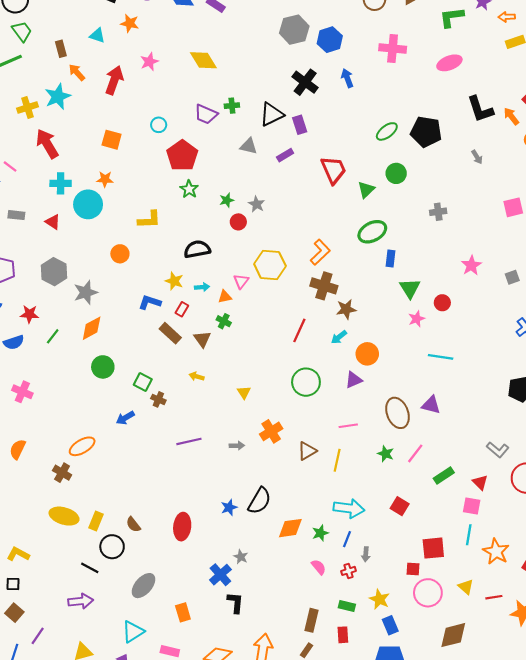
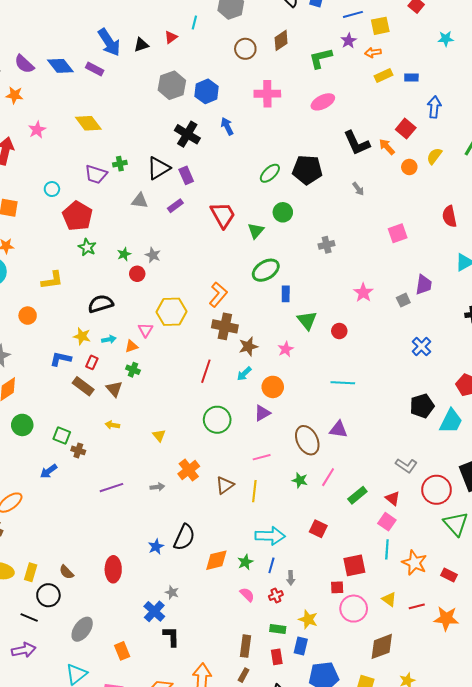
pink star: (417, 319) -> (286, 349), moved
pink square: (472, 506) -> (387, 522), turned 30
blue rectangle: (390, 625) -> (301, 646), moved, turned 42

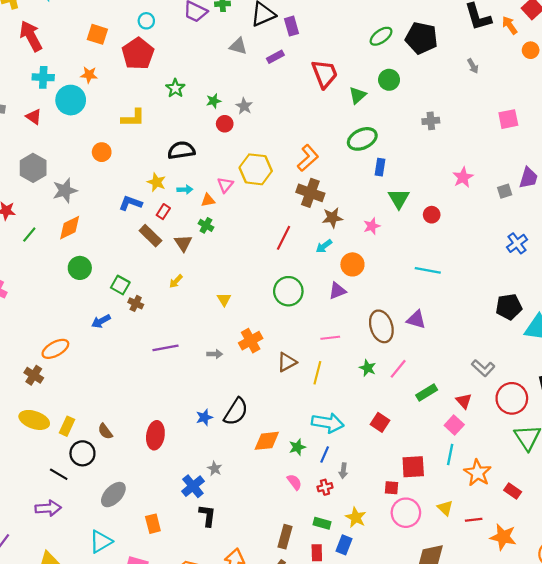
red pentagon: (77, 216) -> (138, 54), moved
yellow arrow: (112, 425) -> (176, 281), turned -64

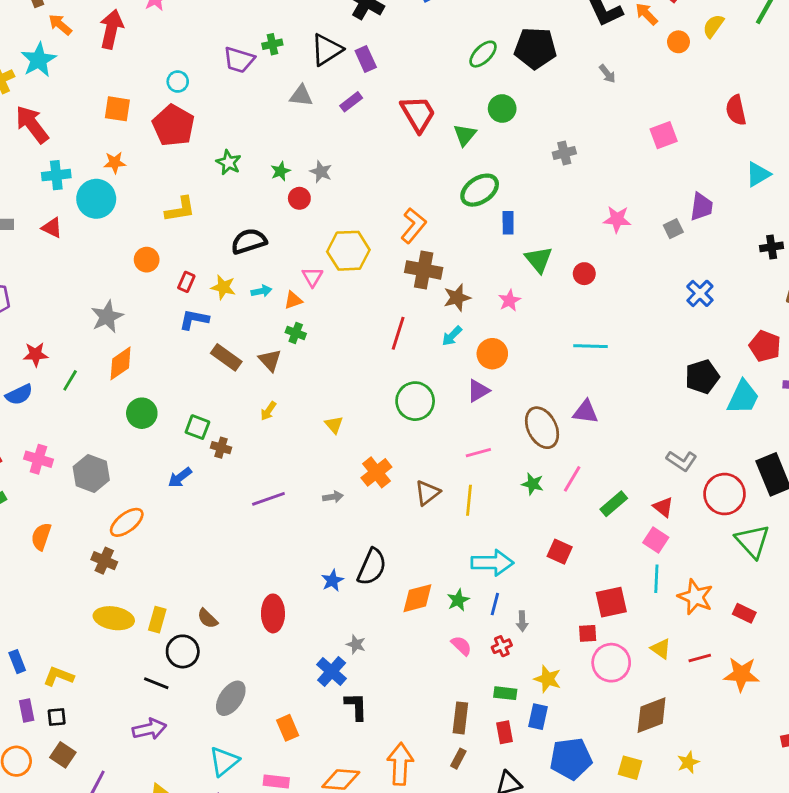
gray hexagon: (33, 168) -> (91, 473), moved
pink star: (463, 177) -> (617, 219), turned -30
red rectangle: (163, 212) -> (186, 282), moved

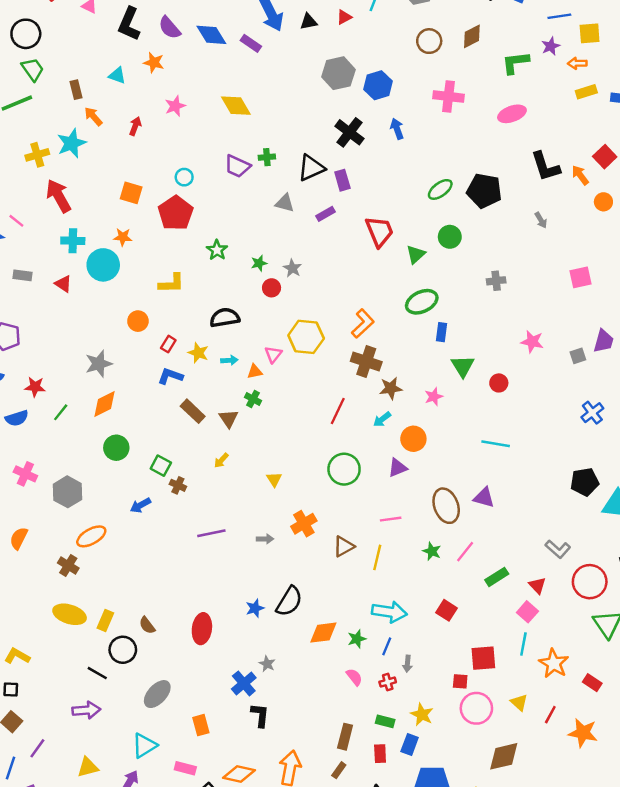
red arrow: (111, 29) -> (135, 126), size x0.6
red line: (700, 658) -> (550, 715), turned -54

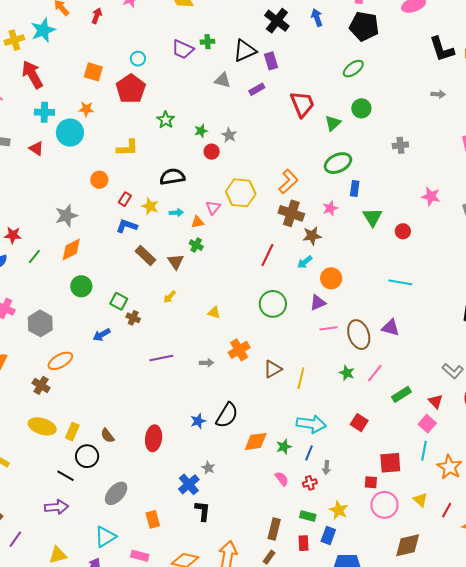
black pentagon: (484, 191) -> (364, 26), moved
gray arrow: (541, 220) -> (438, 94), turned -56
pink star: (434, 397) -> (330, 208), moved
yellow triangle: (274, 479) -> (214, 313), turned -40
pink line: (391, 519) -> (329, 328), moved

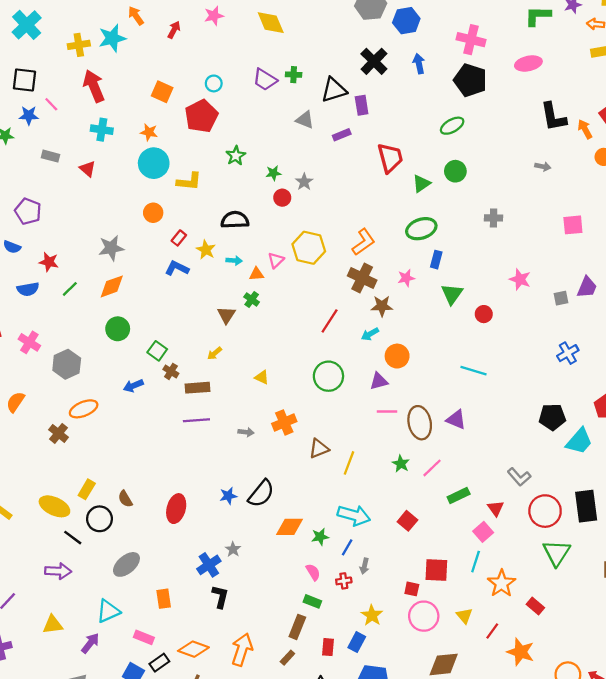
cyan circle: (70, 133) -> (154, 163), moved
brown rectangle: (145, 255) -> (197, 388), moved, turned -55
yellow ellipse: (42, 426) -> (54, 506), moved
green rectangle: (308, 516) -> (312, 601), moved

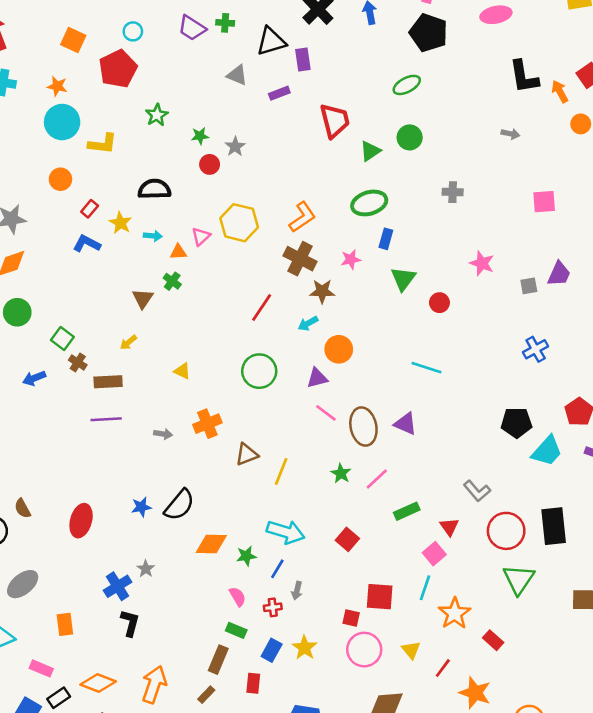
pink line: (387, 411) -> (326, 413), turned 36
blue rectangle: (357, 642) -> (272, 650), moved

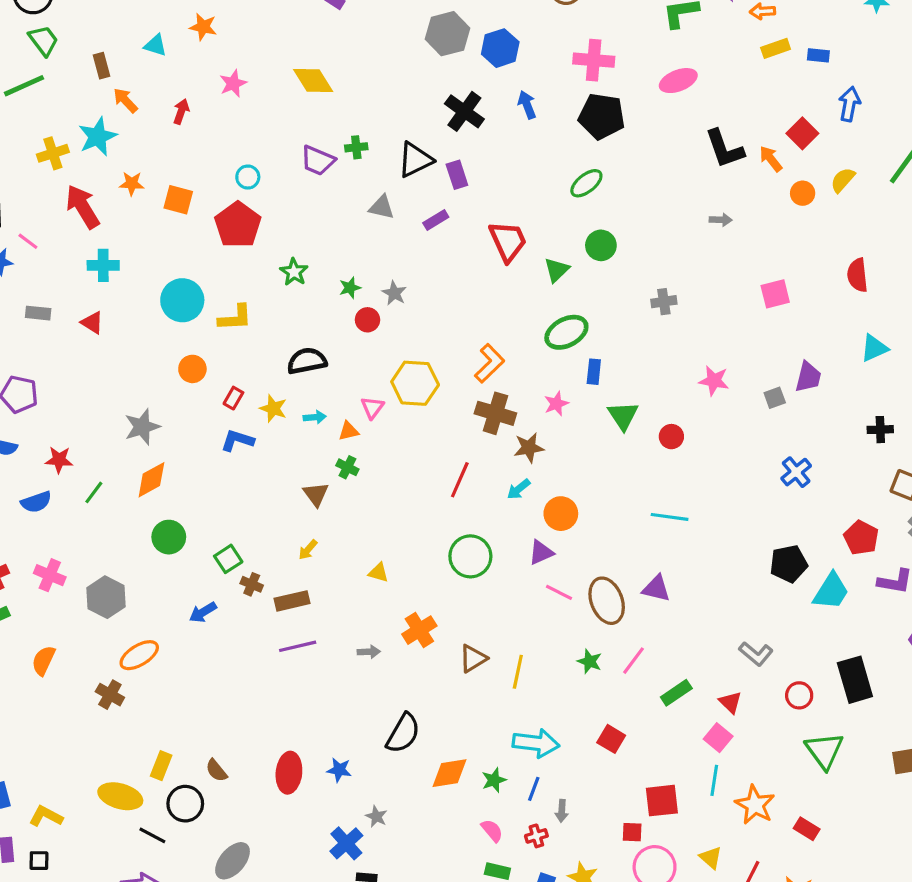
orange star: (57, 86) -> (132, 183), moved
green square: (62, 338) -> (228, 559), turned 30
blue star: (141, 507) -> (339, 770), moved, turned 30
red circle: (506, 531) -> (799, 695), size x0.6

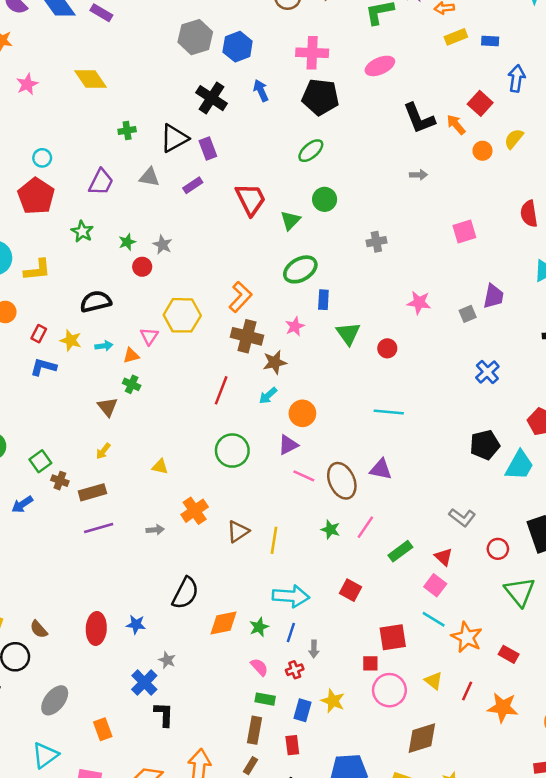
purple trapezoid: (318, 161) -> (101, 182), moved, turned -84
cyan line: (714, 780) -> (434, 619), turned -65

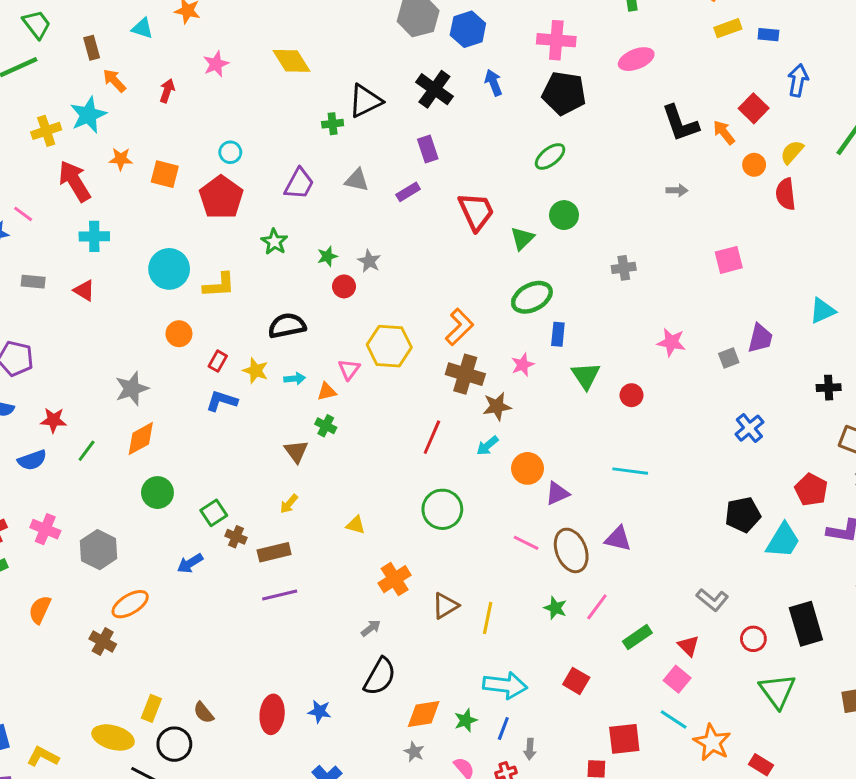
black triangle: (174, 138) -> (365, 101), moved
red semicircle: (529, 214) -> (786, 194), moved
purple triangle: (288, 445) -> (557, 493), moved
gray arrow: (155, 530) -> (371, 628), moved, turned -35
gray star: (167, 660) -> (414, 752), moved

